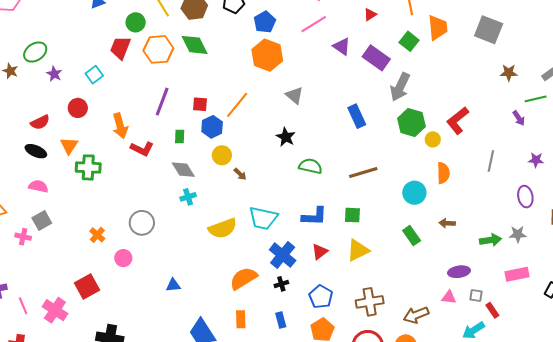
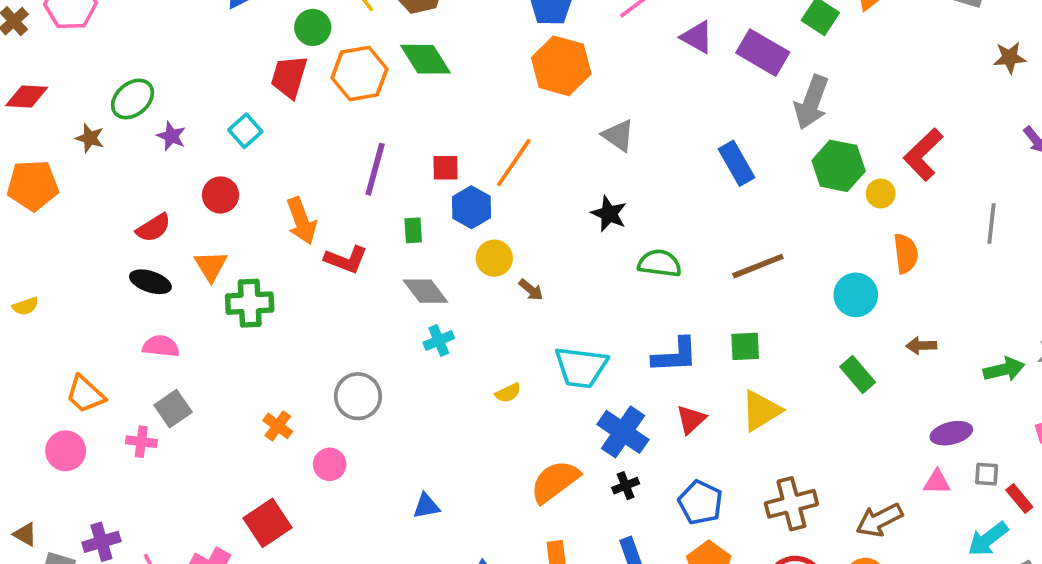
yellow semicircle: (223, 228) -> (508, 393), size x0.5

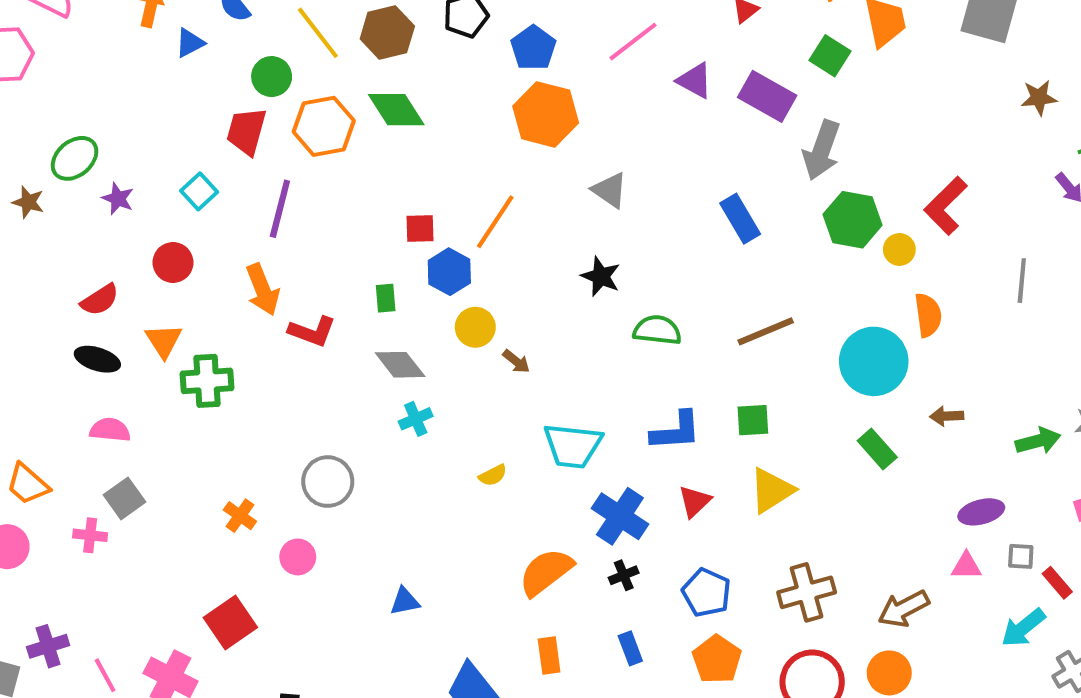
purple line: (375, 169) -> (280, 209), moved
cyan circle: (856, 295) -> (874, 361), size x1.4

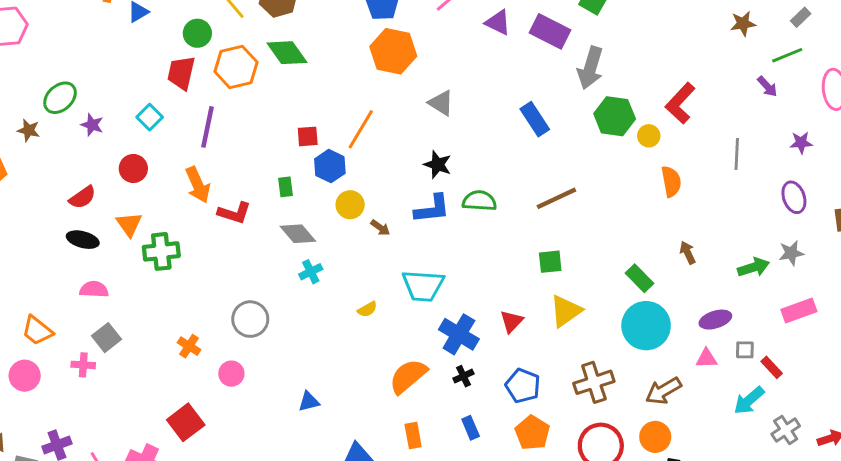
cyan circle: (874, 361) -> (646, 326), moved
brown arrow: (947, 416) -> (688, 253), turned 70
blue L-shape: (676, 431) -> (432, 209), moved

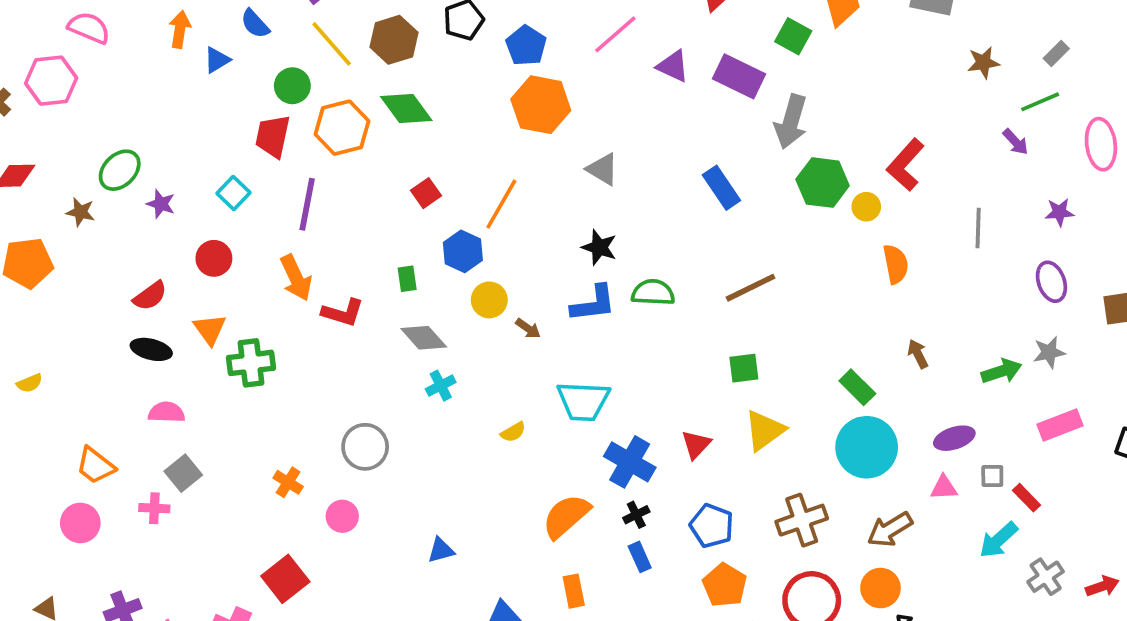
red square: (308, 136) -> (426, 193), moved, turned -30
blue rectangle: (471, 428) -> (640, 557), moved

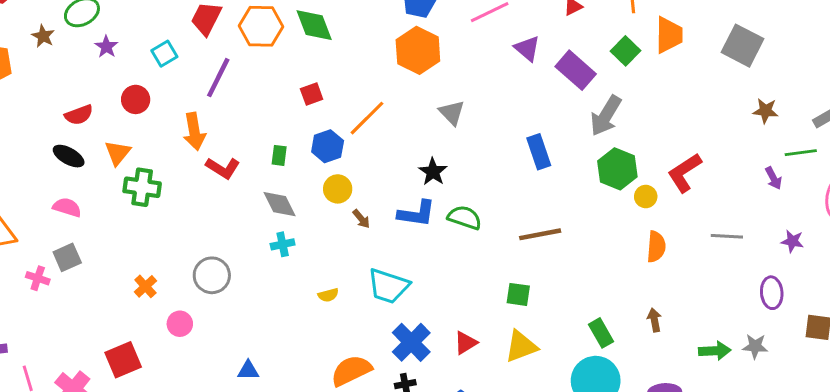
gray line: (978, 228) -> (727, 236), turned 76

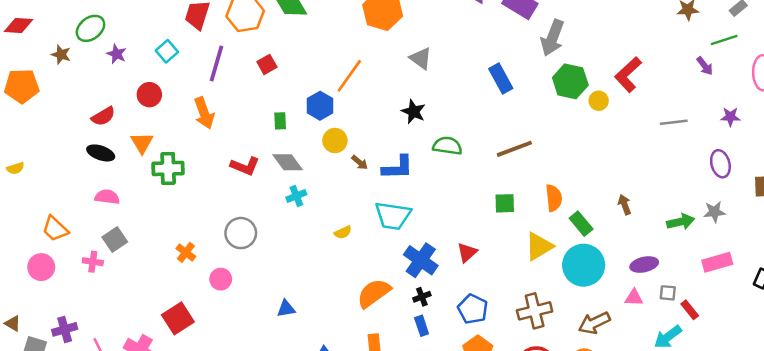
red square: (312, 94) -> (267, 64), moved
red L-shape: (223, 168) -> (245, 166), moved
blue L-shape: (417, 214) -> (398, 168), moved
orange semicircle: (656, 247) -> (554, 198), moved
yellow triangle: (521, 346) -> (539, 246), moved

